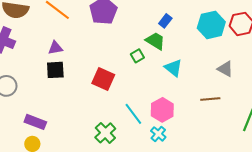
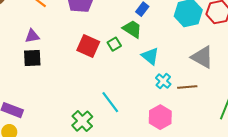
gray triangle: (225, 69) -> (202, 57), size x1.4
red square: (103, 79) -> (88, 46), moved
pink hexagon: (162, 110) -> (160, 117), moved
cyan cross: (158, 134) -> (163, 81), moved

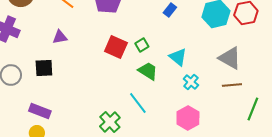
green trapezoid: (132, 29) -> (148, 71), moved
black square: (32, 58) -> (44, 68), moved
brown line: (187, 87) -> (232, 85), moved

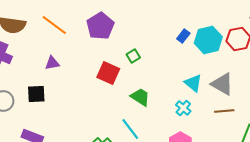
blue rectangle: (170, 10) -> (183, 36), moved
green square: (142, 45) -> (133, 56), moved
cyan triangle: (178, 57) -> (193, 83), moved

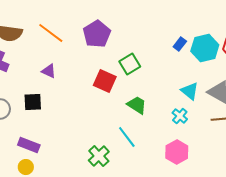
green square: (133, 56) -> (130, 64), size x1.5
purple triangle: (52, 63) -> (49, 71), turned 35

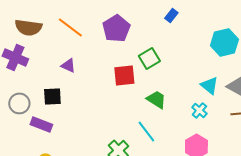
blue rectangle: (180, 44) -> (171, 15), moved
red square: (105, 81) -> (124, 75), turned -30
purple rectangle: (29, 145) -> (41, 124), moved

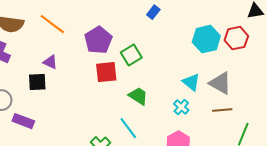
purple pentagon: (116, 28) -> (98, 40), moved
black square: (52, 96) -> (37, 82), moved

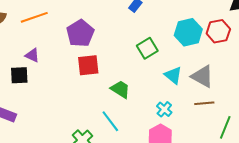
orange line: (52, 24) -> (34, 17), turned -56
green square: (131, 55) -> (147, 48), moved
cyan cross: (181, 107) -> (164, 109), moved

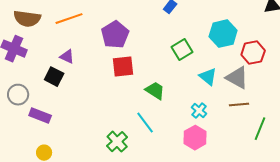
red hexagon: (218, 31) -> (253, 53), moved
black square: (19, 75) -> (54, 77), turned 30

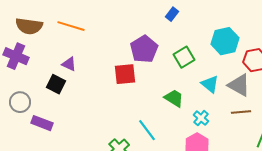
orange line: (69, 19) -> (71, 26), turned 36
purple pentagon: (115, 35) -> (144, 49), moved
green trapezoid: (155, 91) -> (174, 98), moved

